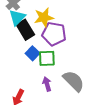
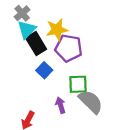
green square: (47, 58) -> (78, 84), moved

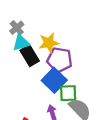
cyan triangle: (27, 30) -> (21, 43), turned 30
blue square: (44, 70) -> (54, 80), moved, size x1.6

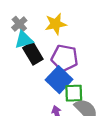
yellow star: (49, 43) -> (56, 24), moved

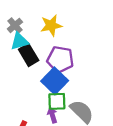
green square: (74, 93) -> (57, 101), moved

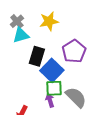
black rectangle: (29, 55) -> (37, 56), moved, turned 48
purple pentagon: (60, 59) -> (74, 51), moved, turned 30

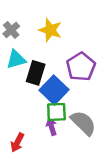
yellow star: (49, 21) -> (50, 30), turned 30
cyan triangle: (21, 35) -> (16, 59), moved

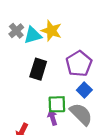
cyan triangle: (16, 59) -> (33, 35), moved
blue square: (54, 90) -> (84, 90), moved, size x0.6

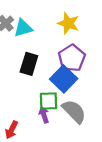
yellow star: (51, 31) -> (68, 23), moved
blue square: (84, 90) -> (64, 79), moved, size x1.6

